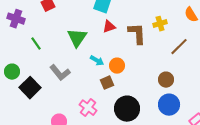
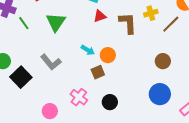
green triangle: (77, 38) -> (56, 22), moved
green line: (36, 44) -> (24, 23), moved
brown line: (179, 47) -> (171, 24), moved
brown circle: (166, 80) -> (163, 61), moved
black circle: (127, 109) -> (110, 102), moved, size x0.6

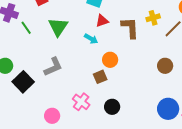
cyan arrow: (88, 50) -> (91, 39), moved
gray L-shape: (51, 62) -> (53, 67), turned -75
blue circle: (160, 94) -> (168, 109), moved

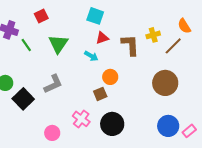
brown circle: (165, 66) -> (165, 83), size x1.6
black circle: (112, 107) -> (112, 124), size x1.5

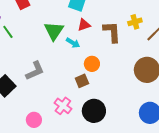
green triangle: (58, 44) -> (54, 31), moved

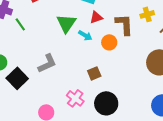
orange circle: (92, 64) -> (109, 42), moved

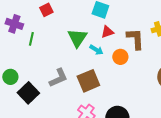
green line: (20, 24) -> (31, 39), turned 48
brown square: (94, 73) -> (88, 81), moved, size x1.6

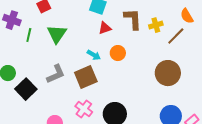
green triangle: (77, 38) -> (57, 34), moved
brown L-shape: (135, 39) -> (133, 19), moved
cyan arrow: (96, 50) -> (94, 55), moved

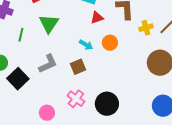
yellow cross: (156, 25) -> (146, 28), moved
green line: (29, 35) -> (21, 35), moved
brown square: (86, 77) -> (78, 67), size x0.7

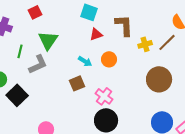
gray L-shape: (48, 64) -> (38, 64), moved
pink cross: (76, 99) -> (104, 96), moved

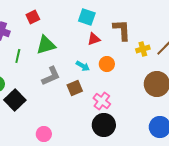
green triangle: (48, 40) -> (46, 45), turned 40
gray L-shape: (38, 64) -> (51, 76), moved

